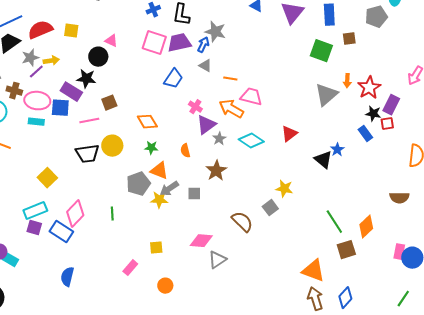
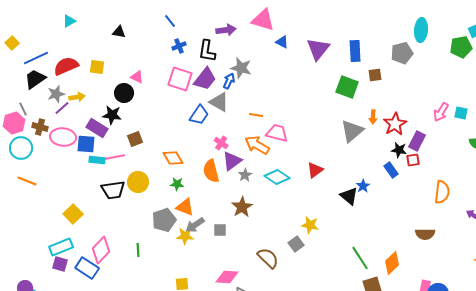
purple trapezoid: (179, 43) -> (205, 79), turned 140
gray triangle: (205, 66) -> (219, 102), moved, size x1.5
cyan rectangle: (36, 122) -> (97, 160), moved
orange semicircle: (185, 151) -> (211, 171), moved, size x1.6

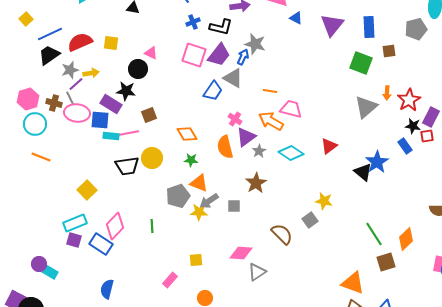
black L-shape: (207, 51) -> (221, 27), turned -85
gray line: (23, 109) -> (70, 98), moved
blue star: (363, 186) -> (377, 162), size x1.6

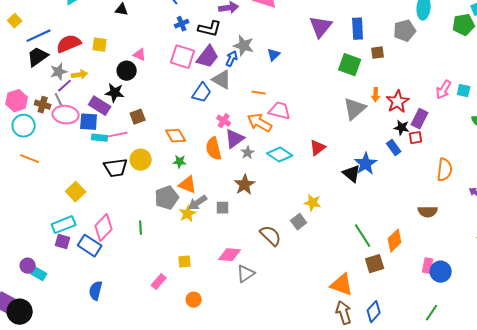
blue triangle: (296, 18) -> (274, 55), moved, turned 48
yellow star: (199, 212) -> (188, 214), turned -30

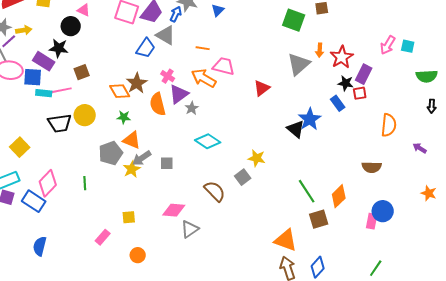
red triangle: (318, 148) -> (262, 88), moved
cyan diamond: (280, 155) -> (208, 141), moved
brown star: (245, 185) -> (137, 83), moved
blue circle: (441, 272) -> (383, 211), moved

